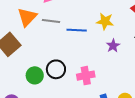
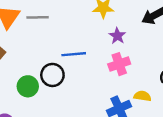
blue line: (77, 30) -> (74, 54), moved
pink cross: (86, 76) -> (119, 64), moved

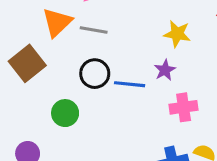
purple star: (117, 36) -> (165, 70), moved
black circle: (52, 75) -> (95, 74), moved

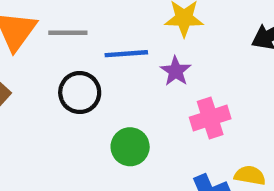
blue line: (130, 84) -> (126, 54), moved
green circle: (65, 113) -> (130, 147), moved

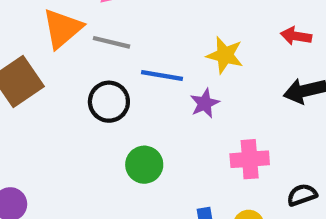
pink cross: (210, 118) -> (250, 159), moved

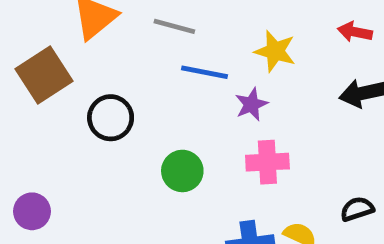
gray line: (112, 42) -> (174, 26), moved
black circle: (109, 102) -> (111, 118), moved
pink cross: (250, 159) -> (267, 162), moved

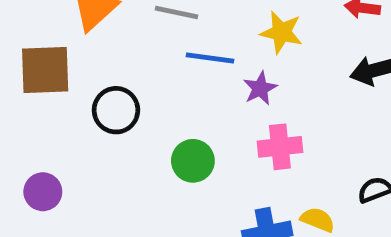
brown square: (44, 75) -> (45, 70), turned 34
purple circle: (32, 211) -> (43, 192), moved

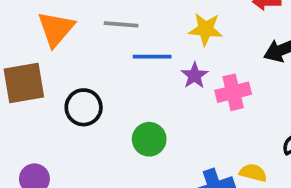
pink cross: (280, 147) -> (233, 92), moved

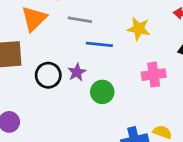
purple star: (195, 75) -> (77, 72), moved
green circle: (149, 139) -> (102, 92), moved

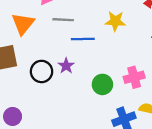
pink cross: (154, 75) -> (134, 77), moved
green circle: (102, 92) -> (102, 84), moved

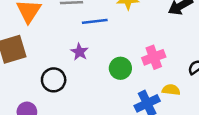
black circle: (42, 71) -> (54, 80), moved

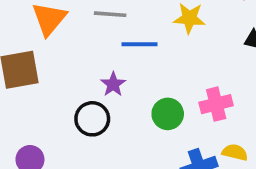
black circle: (54, 80) -> (92, 119), moved

